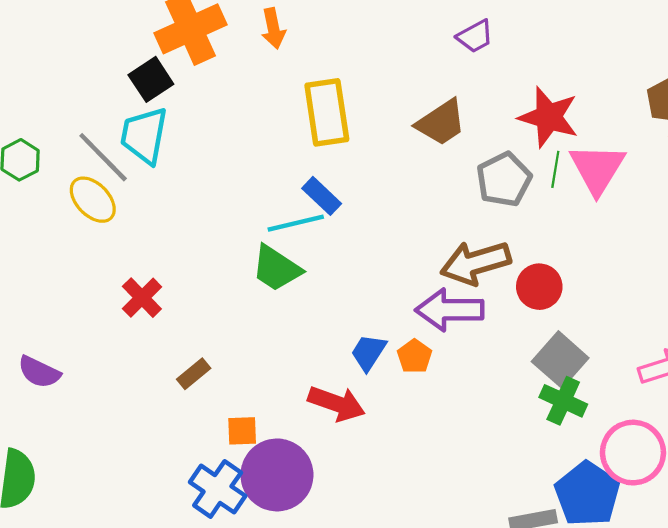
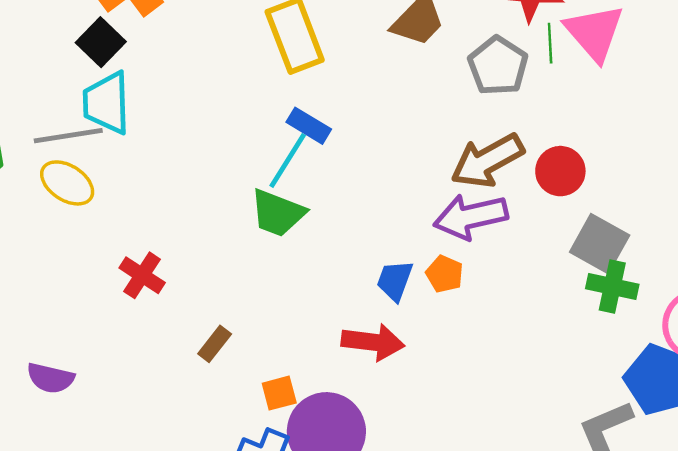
gray line: (103, 157) -> (68, 136), turned -42
cyan line: (296, 223) -> (288, 161), turned -32

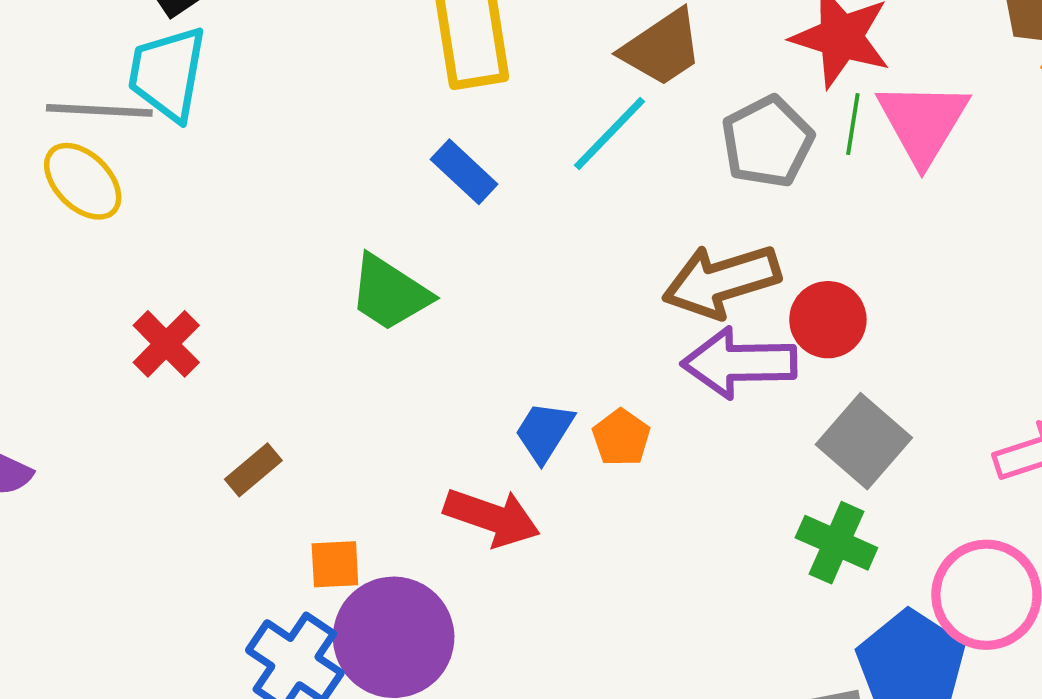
cyan line: (288, 161) -> (610, 133), moved
purple arrow: (471, 217) -> (739, 363), moved
green cross: (612, 286) -> (836, 543), moved

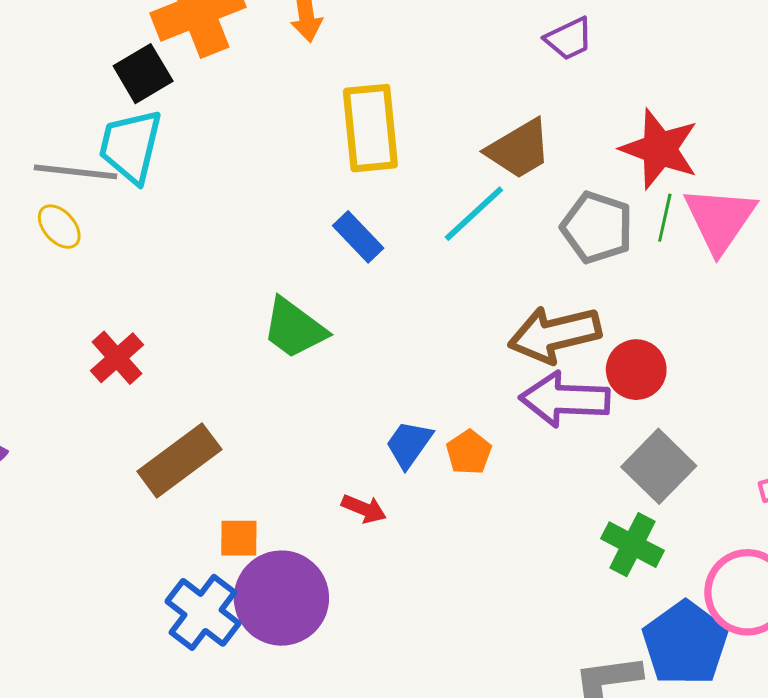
gray pentagon: (767, 142) -> (597, 227), turned -30
yellow ellipse: (83, 181) -> (59, 227), size x0.7
brown rectangle: (253, 470) -> (179, 460), size x1.8
red arrow: (492, 517) -> (364, 509), size x0.6

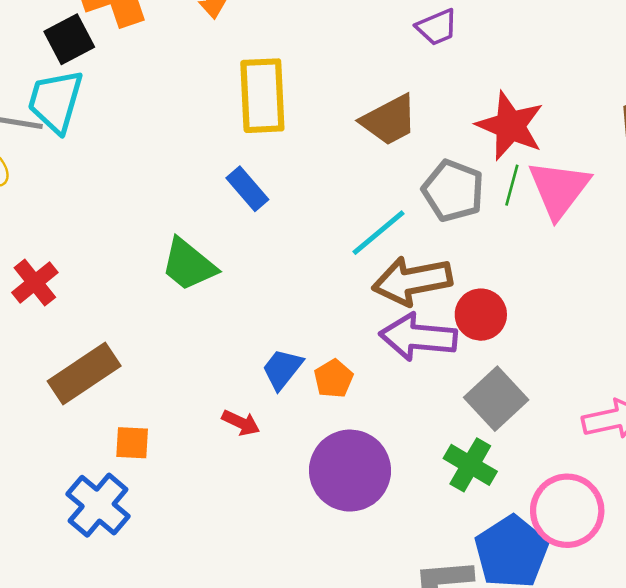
cyan line: (474, 214) -> (378, 233), moved
purple circle: (281, 598) -> (350, 471), moved

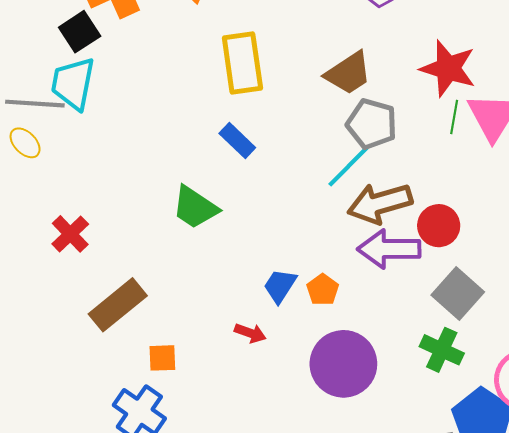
gray pentagon: (453, 191) -> (372, 124), moved

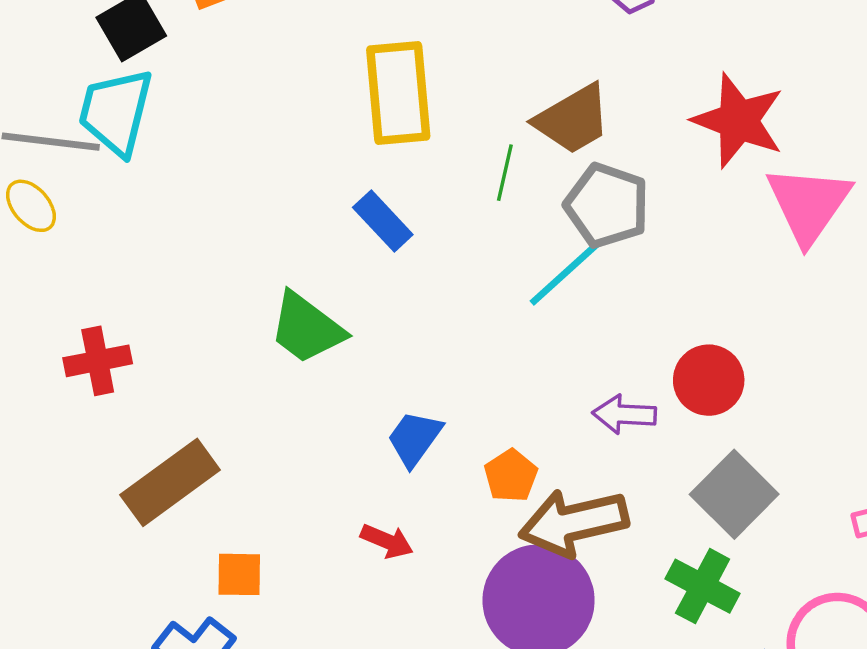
green line: (454, 117) -> (505, 173), moved
brown arrow: (380, 203) -> (574, 523), moved
red cross: (70, 234) -> (98, 361), turned 30
purple arrow: (389, 249) -> (624, 414), size x0.6
blue trapezoid: (280, 286) -> (415, 438), moved

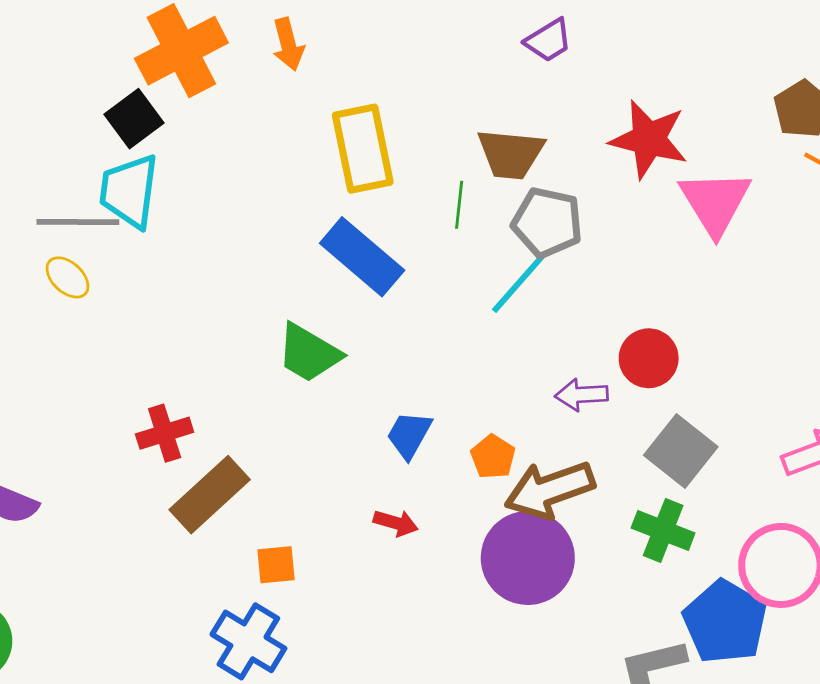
brown trapezoid: (573, 119) -> (511, 154), turned 42
blue rectangle: (383, 221) -> (362, 257), size x1.6
red cross: (98, 361) -> (165, 433), moved

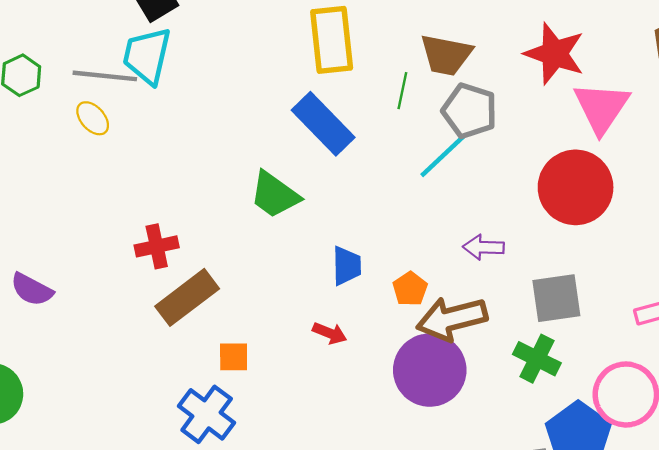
red circle: (649, 358) -> (576, 187), moved, size x1.6
blue trapezoid: (409, 435) -> (347, 266), turned 144
gray square: (681, 451) -> (556, 298), turned 38

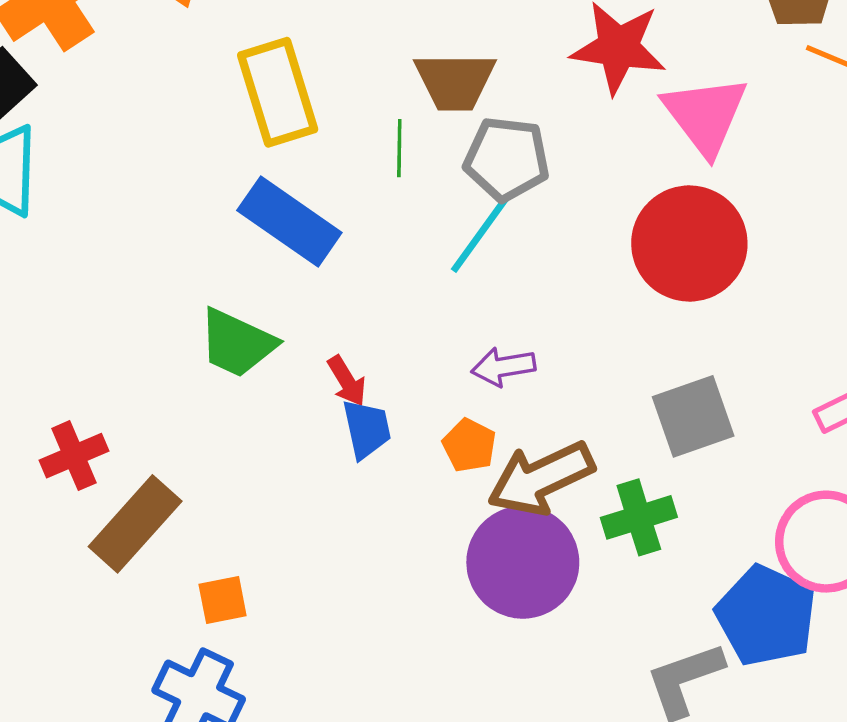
purple arrow: (484, 247) -> (503, 367), moved
red arrow: (330, 333) -> (347, 381), moved, turned 48
green cross: (537, 359) -> (639, 517), moved, turned -33

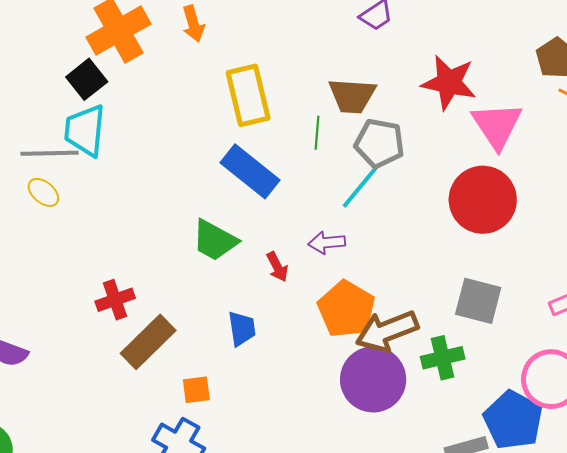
purple arrow: (503, 367) -> (327, 243), moved
gray square: (693, 416) -> (478, 301), turned 30
blue trapezoid: (367, 429) -> (242, 329), moved
orange pentagon: (469, 445) -> (346, 309), size x1.8

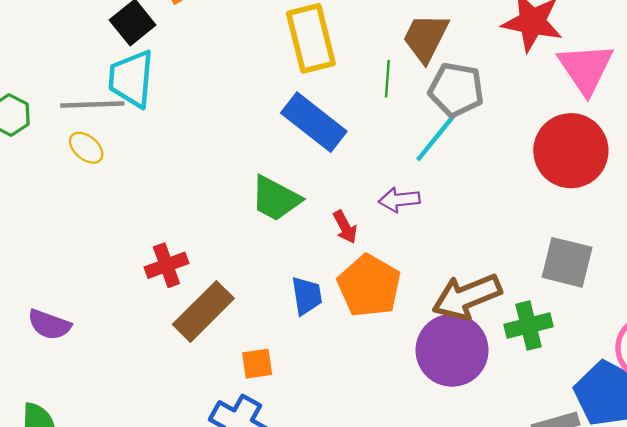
brown trapezoid: (352, 96) -> (426, 38), turned 114
orange pentagon: (346, 309) -> (369, 286), moved

